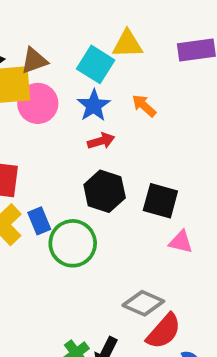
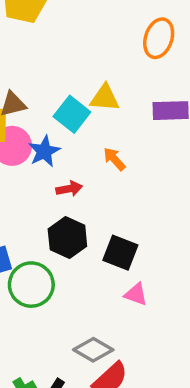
blue star: (94, 105) -> (44, 151), moved

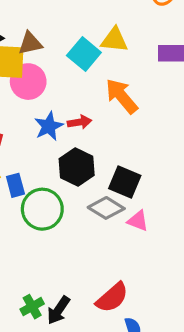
blue star: (44, 151) -> (49, 126), moved
orange arrow: (114, 159) -> (122, 96), size x1.6
gray diamond: (93, 350) -> (106, 208), moved

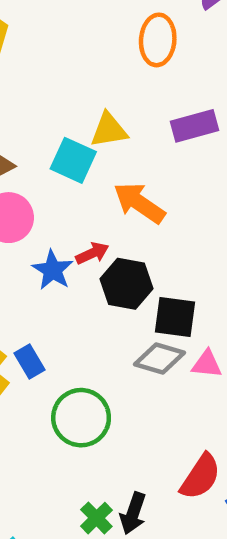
black hexagon: (77, 167) -> (126, 284), moved
green circle: (42, 209) -> (81, 418), moved

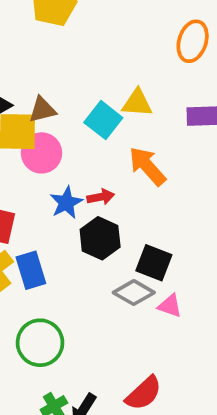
black hexagon: (126, 284) -> (100, 238), moved
blue rectangle: (30, 361) -> (31, 270), size x1.4
green circle: (81, 418) -> (40, 343), moved

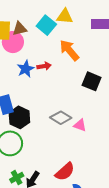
brown triangle: (42, 110) -> (20, 29), moved
black hexagon: (100, 238) -> (19, 117), moved
black square: (154, 263) -> (92, 81), moved

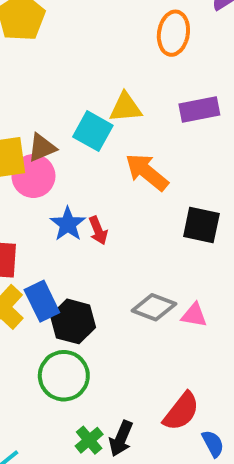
red arrow: (44, 66) -> (98, 230), moved, turned 88

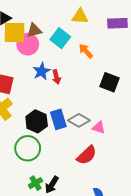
cyan square: (93, 131) -> (60, 38), moved
orange arrow: (147, 172) -> (86, 51), size x0.7
blue rectangle: (42, 301) -> (58, 119), moved
red semicircle: (181, 411) -> (87, 155), moved

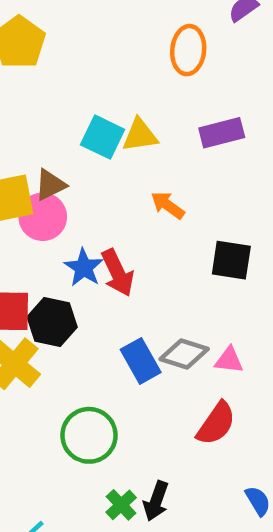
cyan square: (60, 38) -> (103, 137), moved
red arrow: (56, 77) -> (118, 273), size x1.5
black hexagon: (37, 121) -> (52, 322), moved

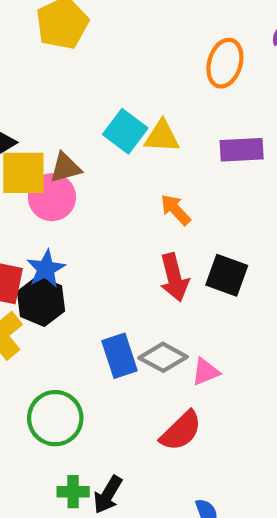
blue star: (84, 268) -> (46, 269), moved
red arrow: (118, 273) -> (174, 277), moved
pink triangle: (229, 360) -> (206, 372), turned -40
green cross: (121, 505) -> (73, 492), turned 32

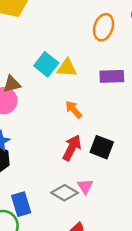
red arrow: (174, 277) -> (72, 148), turned -140
blue rectangle: (119, 356) -> (21, 204), moved
pink triangle: (206, 372) -> (85, 186), moved, turned -42

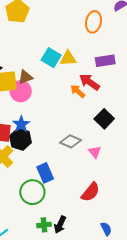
black square: (102, 147) -> (104, 119), turned 30
red arrow: (72, 148) -> (90, 82), moved, turned -75
gray diamond: (64, 193) -> (71, 141), moved

